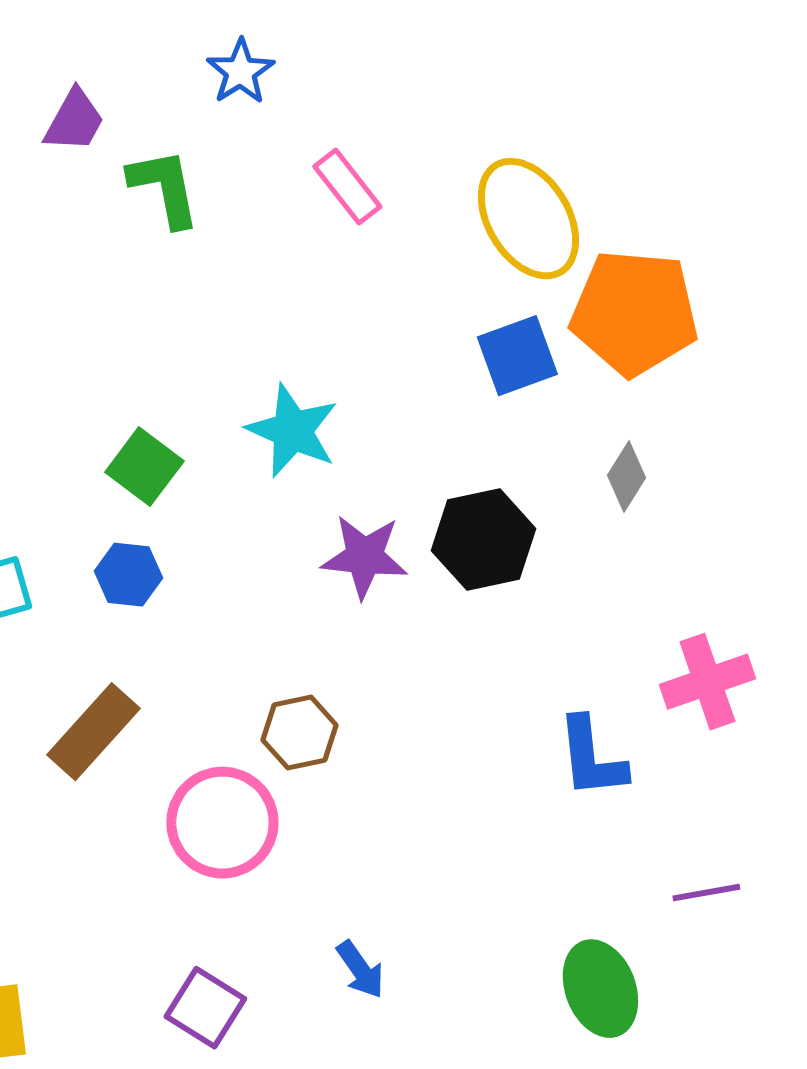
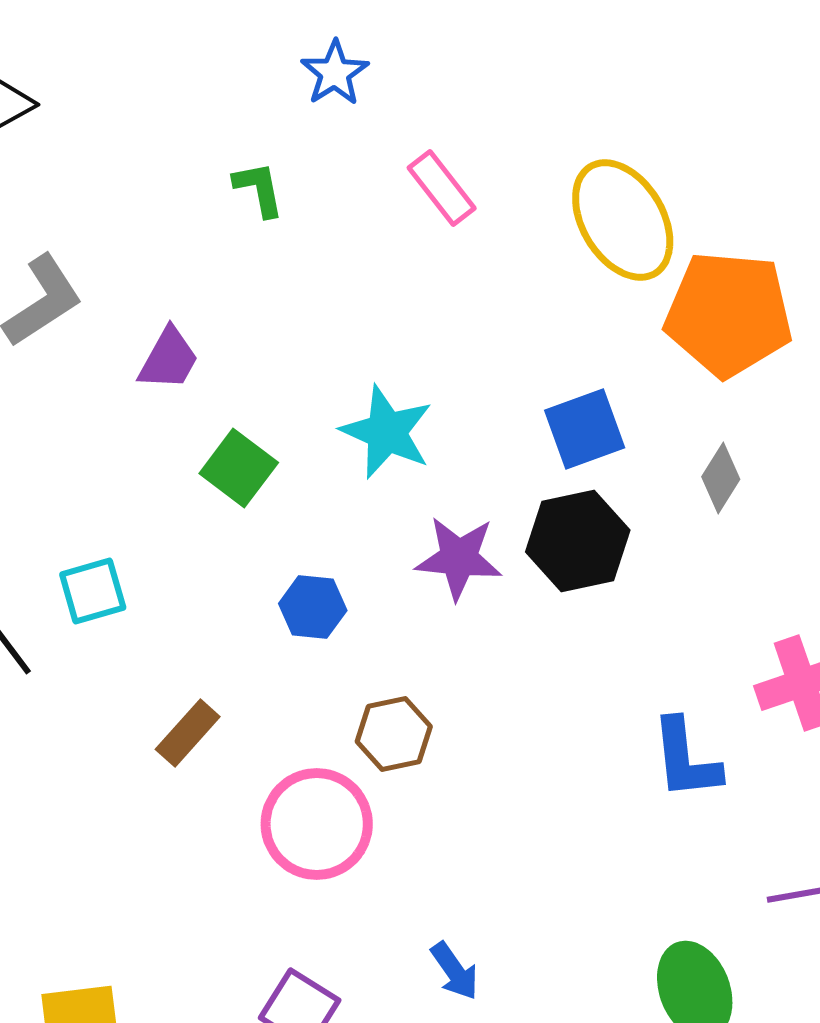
purple trapezoid: (74, 121) -> (169, 359), moved
green L-shape: (164, 188) -> (259, 189), size x0.7
blue square: (517, 356) -> (585, 429), moved
blue hexagon: (128, 575) -> (313, 607), moved
brown rectangle: (93, 732) -> (188, 733), size x0.7

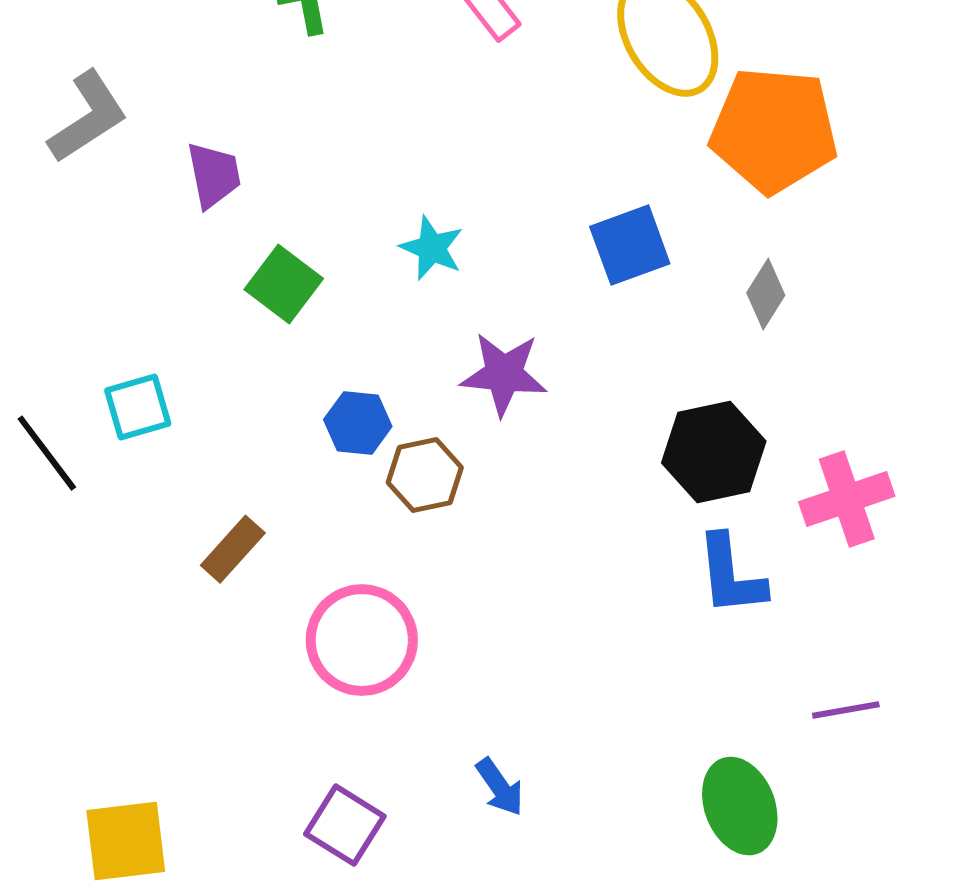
purple trapezoid: (169, 359) -> (214, 175), turned -40
cyan star: (387, 432) -> (432, 248), size x0.7
black hexagon: (578, 541) -> (714, 452), moved
brown hexagon: (394, 734) -> (425, 475), moved

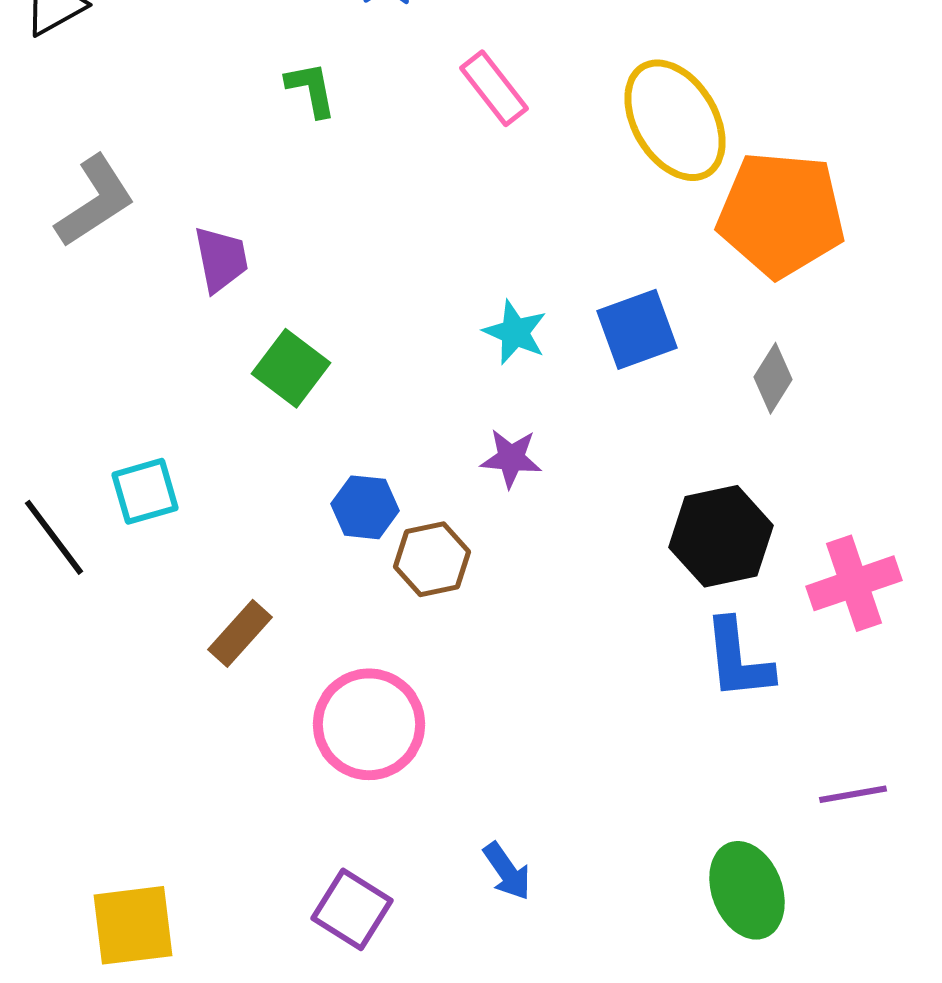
cyan star: (432, 248) -> (515, 332), moved
purple star: (504, 374) -> (511, 458), size x0.7

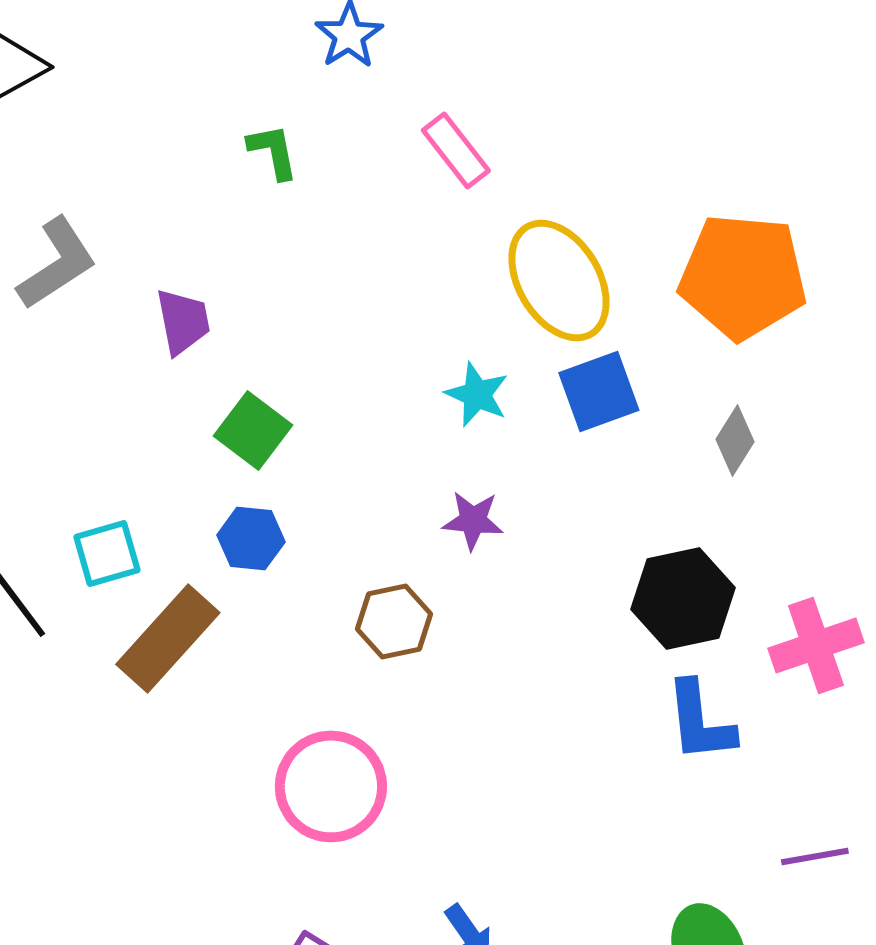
yellow ellipse: (675, 120) -> (559, 280), moved
blue hexagon: (365, 507) -> (251, 538), moved
brown rectangle: (240, 633) -> (168, 638), moved, size x1.6

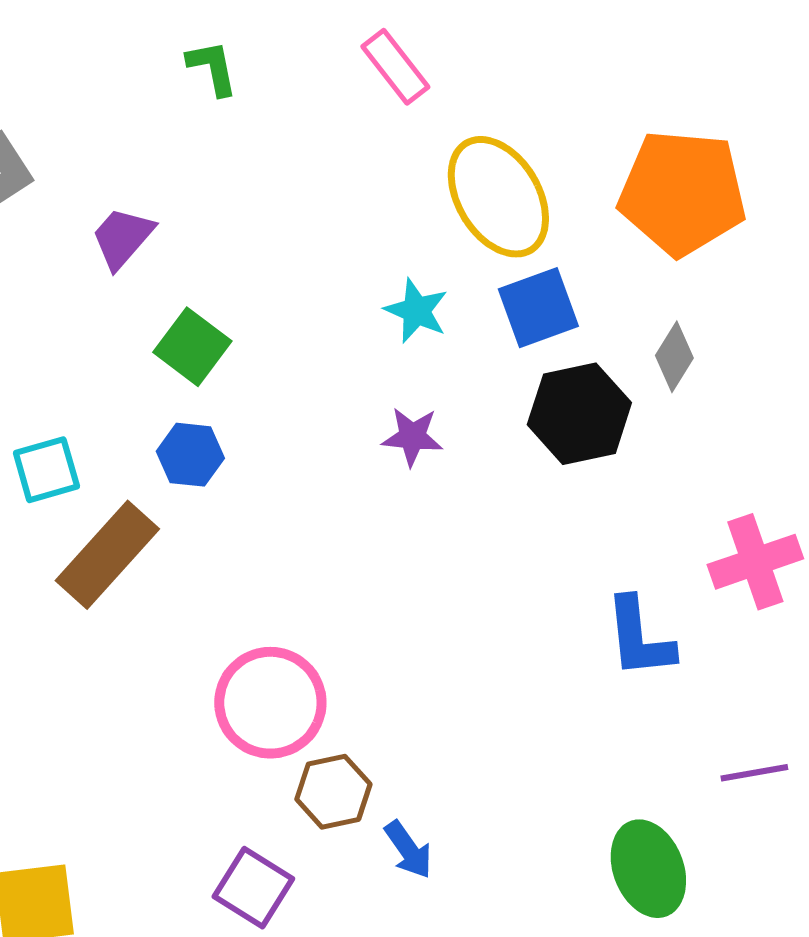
purple trapezoid: (183, 321) -> (122, 238), turned -128
black hexagon: (683, 598) -> (579, 414), moved
brown hexagon: (394, 621) -> (333, 792), moved

